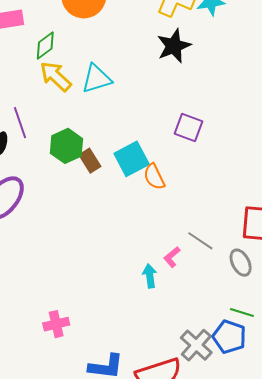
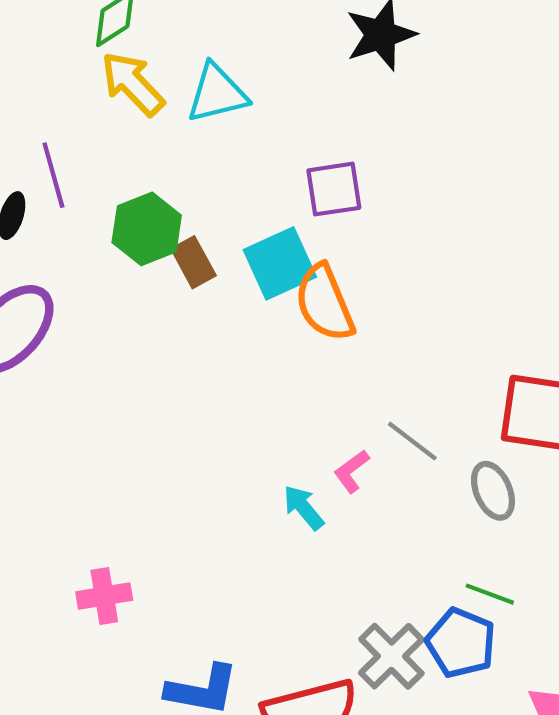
purple square: (189, 127) -> (334, 189), moved, turned -32
orange semicircle: (154, 177) -> (325, 303), size x1.4
cyan arrow: (150, 276) -> (303, 508), turned -35

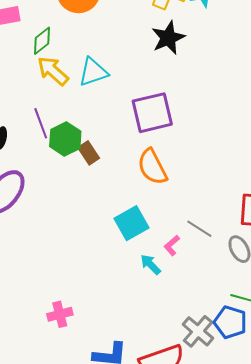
purple line: (53, 175) -> (41, 123), moved
purple square: (334, 189) -> (152, 113), size x1.5
cyan square: (280, 263) -> (132, 223), moved

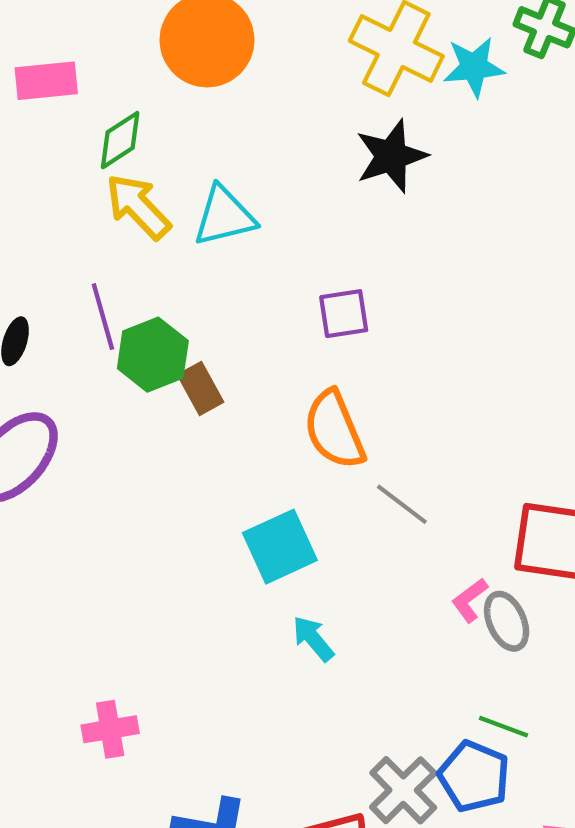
purple square: (152, 113) -> (344, 314), size x0.6
gray line: (199, 229) -> (402, 504), moved
pink L-shape: (172, 245) -> (470, 600), moved

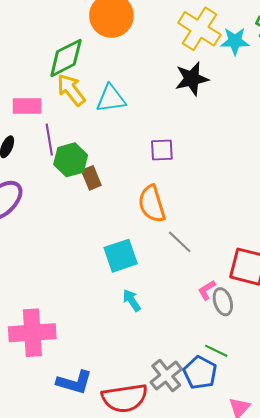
pink rectangle: (46, 81) -> (27, 106), moved
green diamond: (120, 140) -> (66, 58), size x1.5
pink cross: (110, 729) -> (32, 333), size x1.8

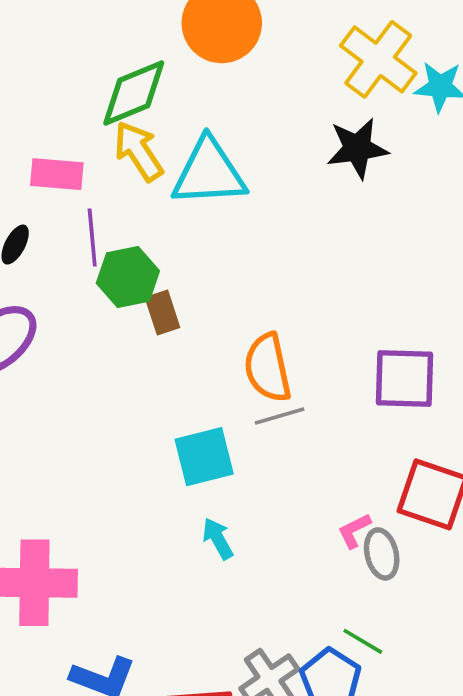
cyan triangle: (111, 99) -> (209, 173), size x1.4
purple square: (162, 150) -> (405, 378), moved, size x1.5
gray line: (180, 242) -> (280, 416), moved, turned -64

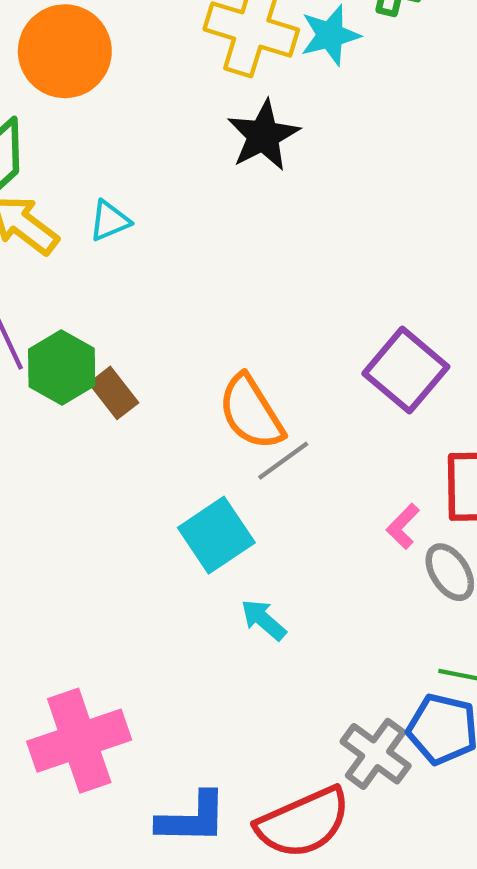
cyan triangle: (209, 173) -> (110, 221), size x0.5
purple square: (405, 378) -> (406, 370), turned -32
pink L-shape: (354, 531) -> (403, 526), moved

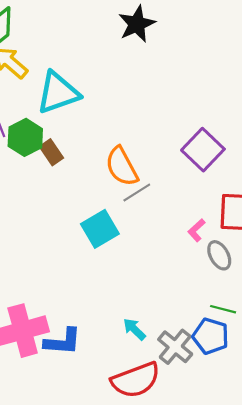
cyan triangle: (110, 221) -> (58, 93), moved, size x2.0
cyan arrow: (264, 620) -> (134, 329), moved
blue L-shape: (192, 818) -> (63, 342), moved

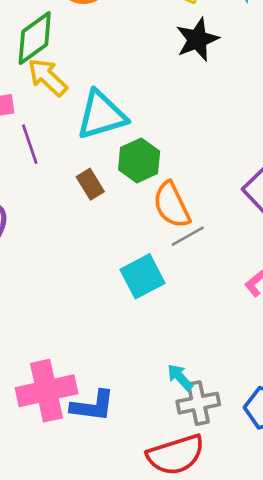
green hexagon: (25, 137) -> (139, 160), moved
cyan arrow: (134, 329) -> (180, 377), moved
gray cross: (175, 347) -> (198, 403), moved, turned 36

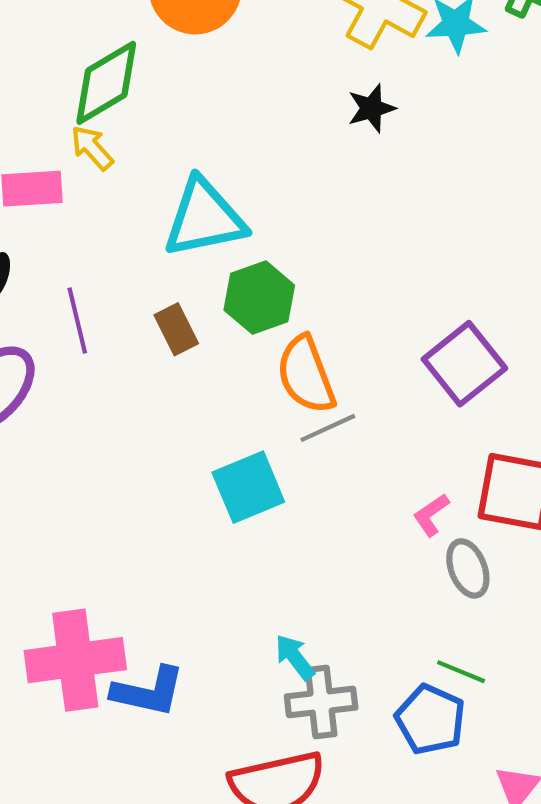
black star: (197, 39) -> (371, 108), size x0.7
yellow arrow: (47, 77) -> (92, 148), moved, size x0.7
purple line: (30, 144) -> (77, 321), moved

